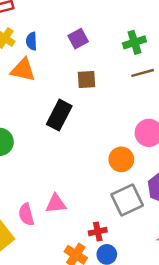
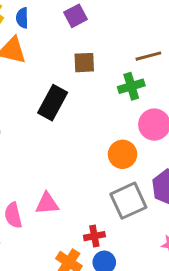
green cross: (134, 42) -> (131, 86), moved

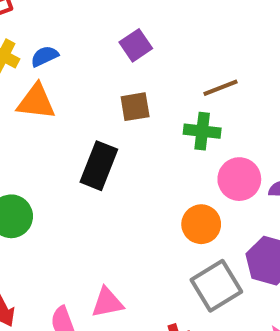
purple square: (76, 16) -> (136, 45), moved
blue semicircle: (22, 18) -> (45, 56), turned 72
green cross: (131, 86) -> (202, 131), turned 30

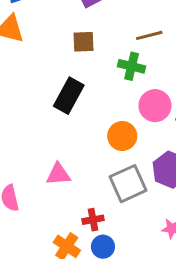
black rectangle: (99, 166) -> (69, 96), moved
pink triangle: (107, 302) -> (58, 174), moved

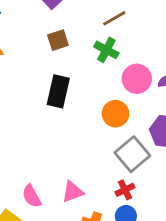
green cross: (132, 66) -> (106, 50), turned 30
pink triangle: (58, 174) -> (73, 192), moved
red cross: (93, 220) -> (125, 190), moved

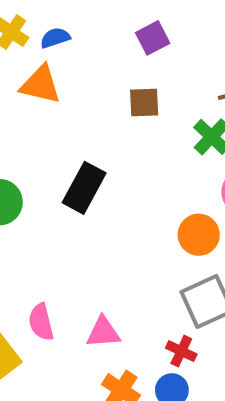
black rectangle: (58, 91) -> (84, 188), moved
red cross: (125, 190) -> (181, 351), turned 36

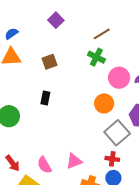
brown square: (144, 103) -> (50, 62), moved
black rectangle: (84, 188) -> (45, 98), size x0.6

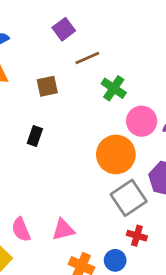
brown line: (102, 34) -> (87, 58), moved
orange circle: (104, 103) -> (116, 154), size x1.4
red cross: (112, 159) -> (137, 236), moved

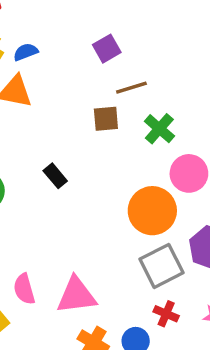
brown square: (47, 86) -> (106, 119), moved
black rectangle: (35, 136) -> (55, 176), turned -66
pink triangle: (63, 230) -> (76, 295), size x1.4

